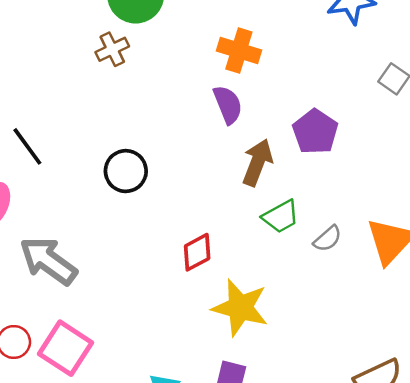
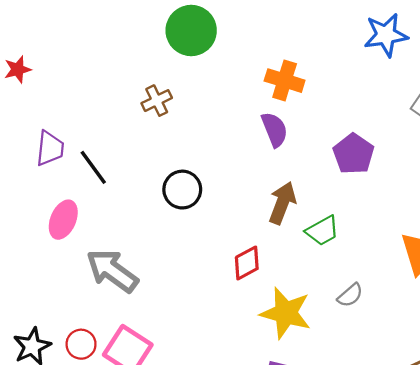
brown cross: (112, 49) -> (157, 101), moved
brown arrow: (257, 162) -> (282, 203), moved
gray semicircle: (327, 239) -> (350, 295), moved

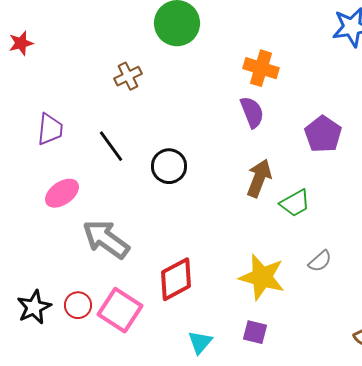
red star: (18, 69) -> (21, 43), moved
brown cross: (157, 101) -> (128, 76), moved
black line: (93, 167) -> (111, 146), moved
pink ellipse: (63, 220) -> (62, 193), turned 32
red diamond: (247, 263) -> (176, 279), moved, size x1.4

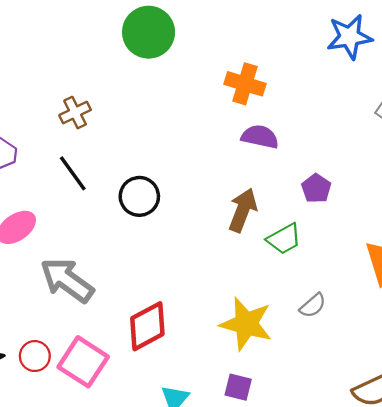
brown cross: (128, 76) -> (75, 113), moved
purple semicircle: (252, 112) -> (260, 137), moved, turned -56
purple pentagon: (323, 134) -> (316, 188), moved, size x0.7

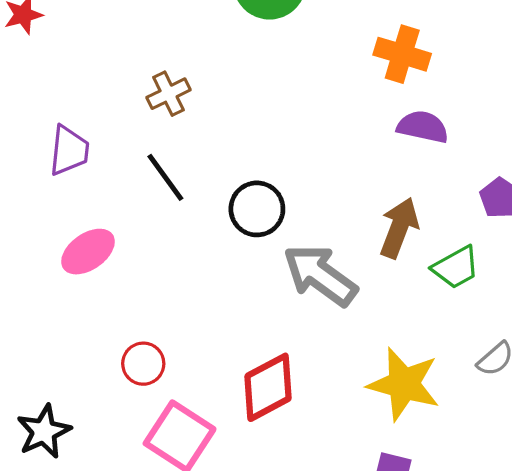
gray arrow: (67, 280) -> (320, 275), moved
red circle: (35, 356) -> (143, 364), moved

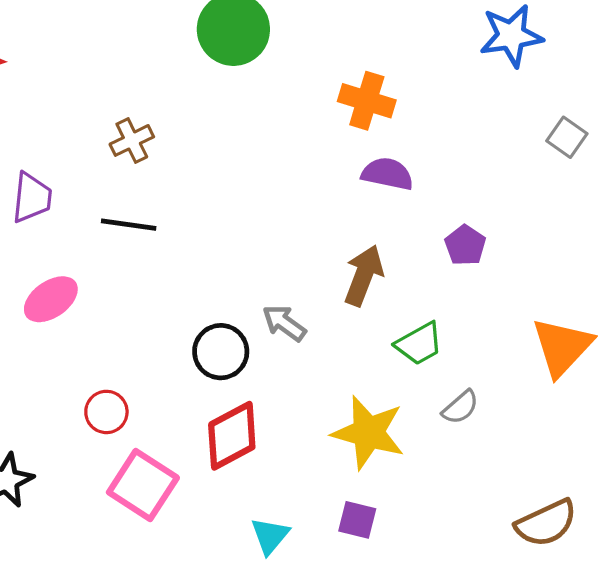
black line: (165, 177) -> (129, 225), turned -46
black circle: (257, 209) -> (221, 352), moved
green trapezoid: (456, 267) -> (419, 344), moved
gray arrow: (320, 275) -> (284, 323), size x0.6

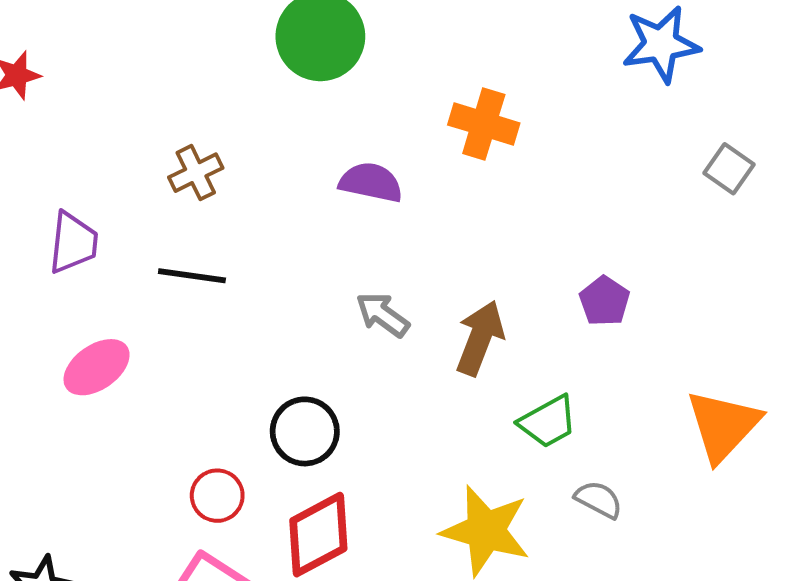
purple semicircle: (387, 174) -> (371, 182), moved
gray arrow: (284, 323) -> (383, 315), moved
gray semicircle: (460, 407) -> (599, 500), turned -111
red circle: (106, 412) -> (217, 496), moved

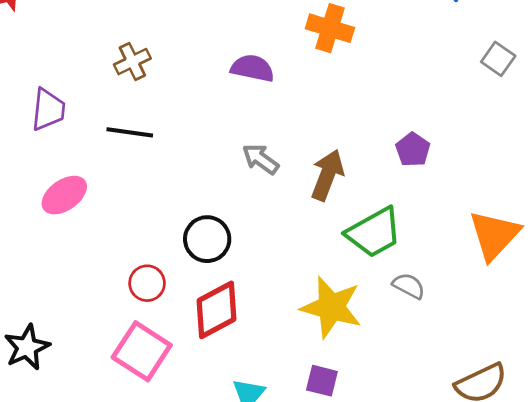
green trapezoid: (548, 422) -> (374, 232), size x1.4

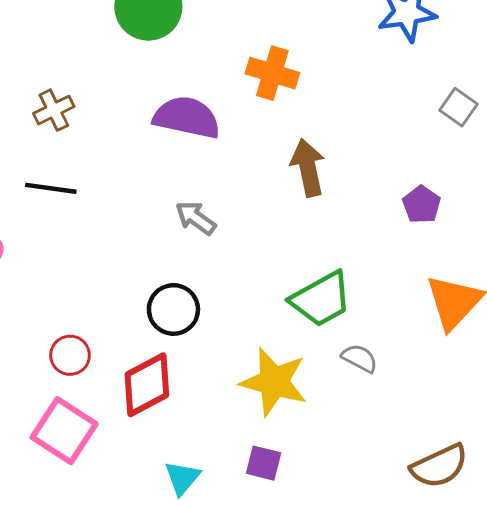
purple semicircle: (253, 68) -> (187, 117), size x1.4
purple pentagon: (413, 150) -> (422, 205), moved
brown arrow: (327, 175) -> (308, 168), moved, turned -33
black circle: (207, 239) -> (173, 309), moved

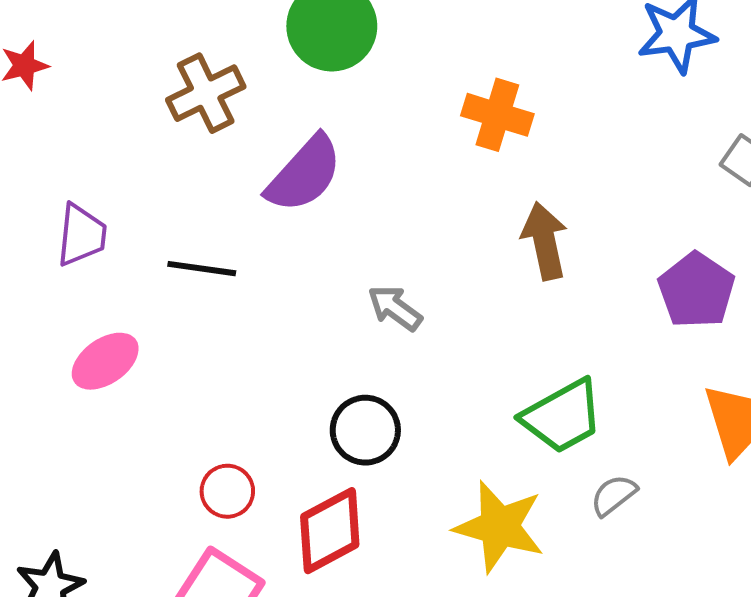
brown cross: (54, 110) -> (206, 93), moved, size x1.4
purple semicircle: (187, 117) -> (304, 174), moved, turned 120
purple pentagon: (422, 205) -> (696, 290), size x1.5
gray semicircle: (360, 358) -> (614, 495), turned -66

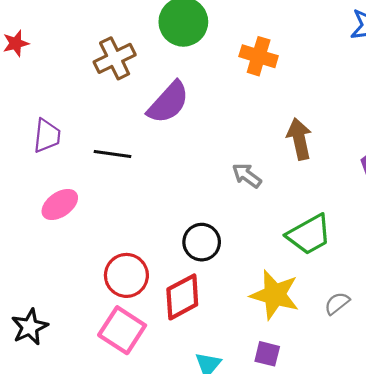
orange cross: (497, 115) -> (259, 56), moved
gray arrow: (395, 308) -> (247, 175), moved
red circle: (227, 491) -> (126, 275), size x1.5
gray semicircle: (614, 495) -> (337, 303), moved

